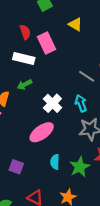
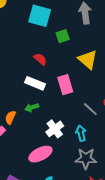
yellow triangle: (75, 24) -> (88, 60), size x1.5
red semicircle: (25, 32) -> (40, 59), turned -40
pink rectangle: (47, 43) -> (65, 85), moved

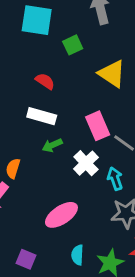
pink rectangle: (65, 85) -> (98, 126), moved
green arrow: (32, 108) -> (52, 145), moved
white cross: (55, 129) -> (86, 163), moved

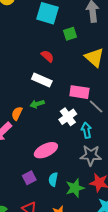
pink rectangle: (98, 126) -> (79, 92), turned -66
green arrow: (52, 145) -> (37, 104), moved
purple square: (26, 259) -> (29, 178), moved, turned 32

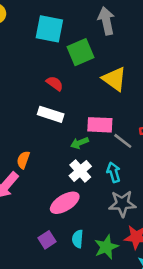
green square: (70, 34) -> (80, 52), size x1.5
green arrow: (37, 104) -> (79, 143), moved
white cross: (68, 117) -> (80, 171), moved

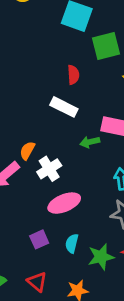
red semicircle: (55, 83) -> (73, 75), turned 42
white cross: (80, 171) -> (49, 169), moved

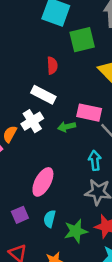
white cross: (49, 169) -> (32, 121), moved
pink ellipse: (64, 203) -> (43, 182), turned -40

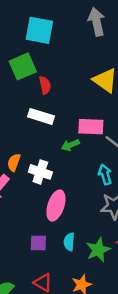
green square: (82, 40) -> (23, 66), moved
white cross: (32, 121) -> (40, 172), moved, turned -30
purple square: (20, 215) -> (38, 243), turned 35

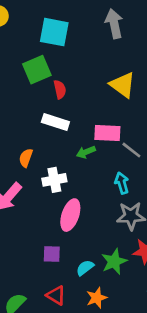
orange semicircle: (14, 162) -> (26, 158), moved
white cross: (40, 172) -> (54, 180), turned -30
cyan semicircle: (69, 242) -> (85, 268), moved, turned 48

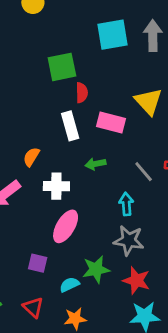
cyan square: (54, 32) -> (112, 35), moved, turned -32
white rectangle: (55, 122) -> (70, 126), turned 45
pink rectangle: (107, 133) -> (111, 123), moved
green star: (114, 262) -> (96, 269), moved

